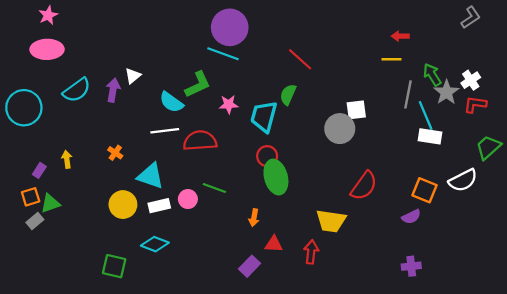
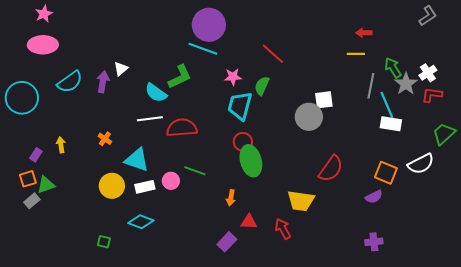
pink star: (229, 104) -> (233, 77), moved
red arrow: (311, 252) -> (283, 229), turned -35
green square: (114, 266) -> (104, 242), size x0.6

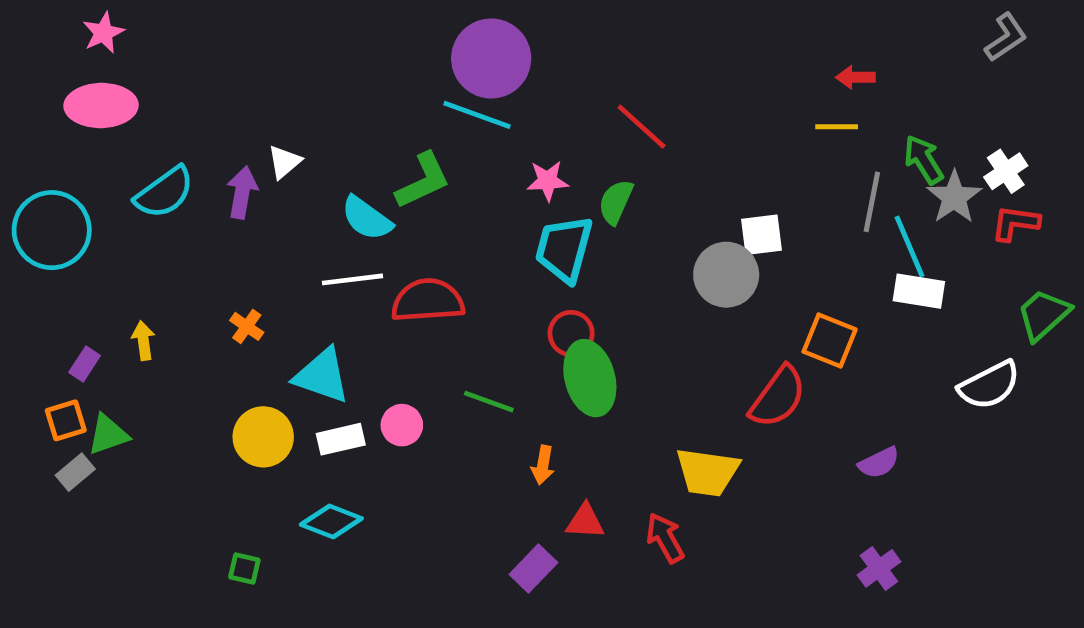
green line: (195, 171) -> (489, 402), moved
orange square: (386, 173) -> (830, 341), moved
purple cross: (374, 242) -> (879, 568), turned -30

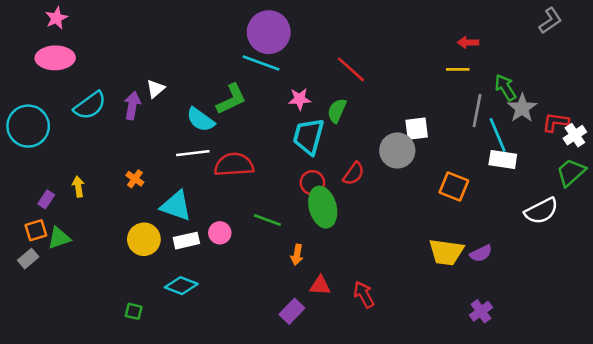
white cross: (1006, 171) -> (575, 135), moved
red semicircle: (778, 397) -> (354, 174), moved, size x0.7
gray rectangle: (75, 472) -> (28, 259), moved
yellow trapezoid: (707, 472) -> (446, 252), moved

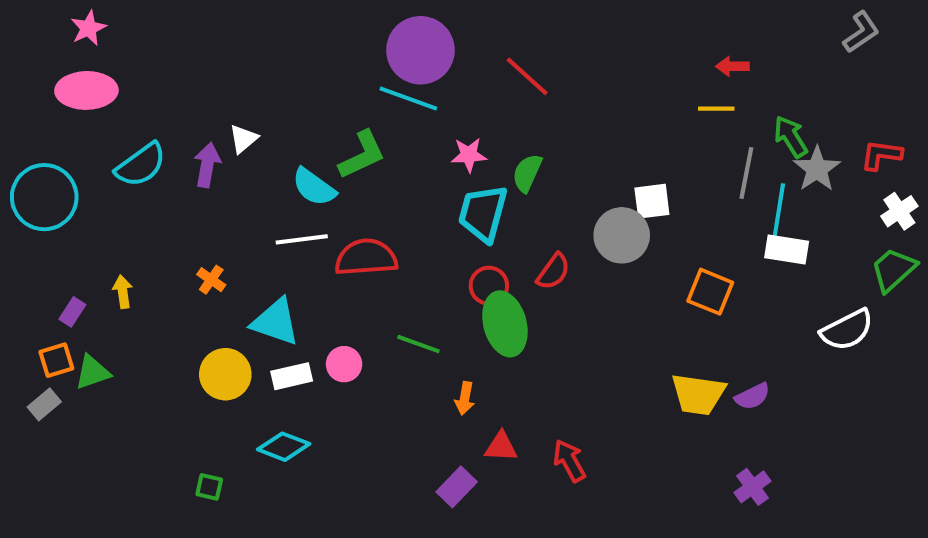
red line: (351, 69) -> (527, 76), moved
red L-shape: (556, 122) -> (881, 155), moved
cyan line: (498, 135) -> (779, 211), turned 32

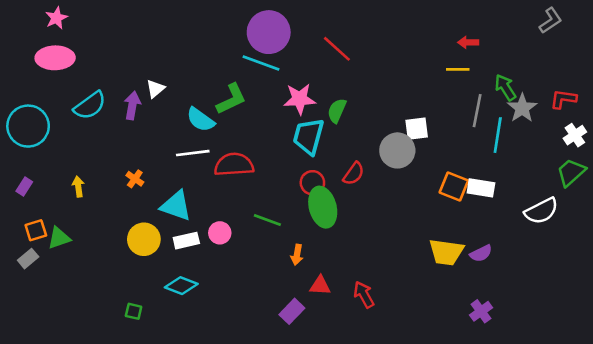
pink star: (469, 155) -> (300, 99), size x1.4
white rectangle: (787, 249) -> (481, 188), moved
purple rectangle: (72, 312) -> (24, 187), moved

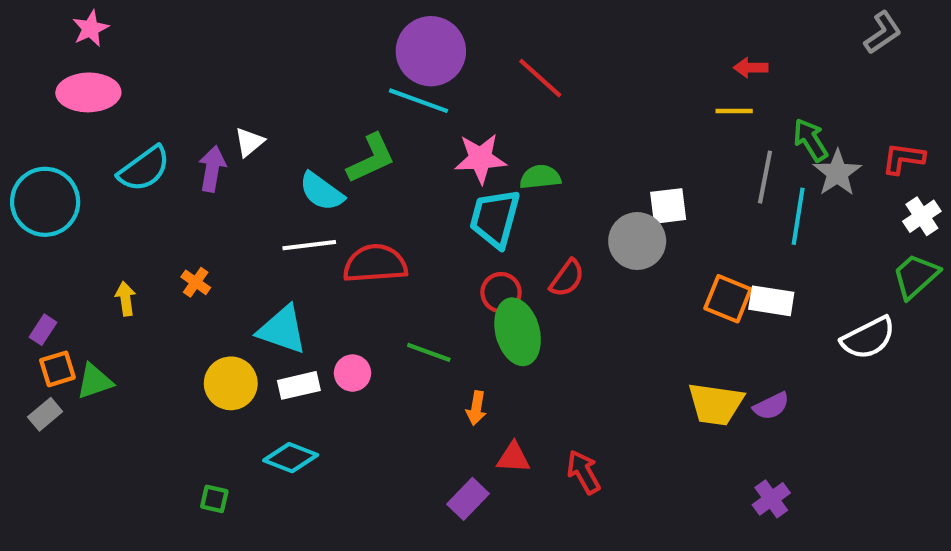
green semicircle: (337, 111) -> (540, 177), turned 60
orange cross: (135, 179) -> (196, 282), moved
purple rectangle: (24, 187) -> (43, 330), moved

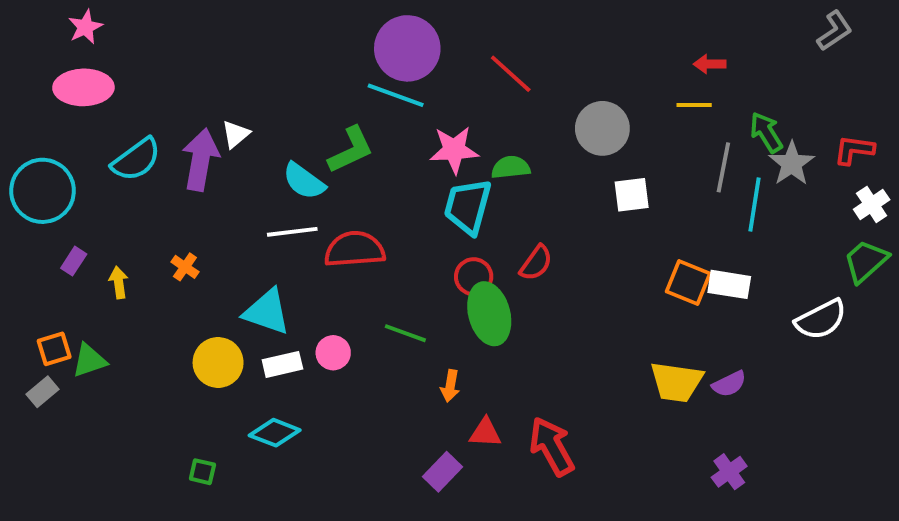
purple arrow: (212, 169) -> (201, 160), size x1.4
gray circle: (637, 241) -> (602, 128), moved
purple rectangle: (43, 330) -> (74, 261), moved
red arrow: (584, 472) -> (552, 446), size x1.4

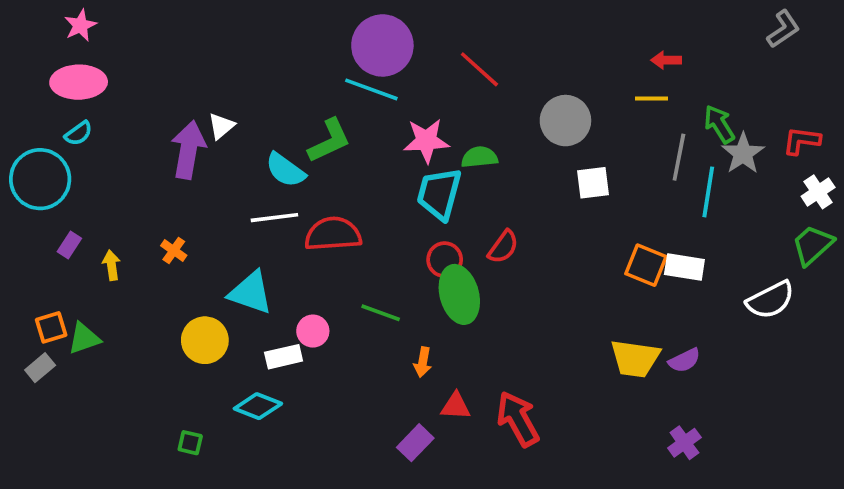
cyan semicircle: (136, 160) -> (79, 133), moved, size x0.6
white rectangle: (282, 364) -> (284, 357), moved

